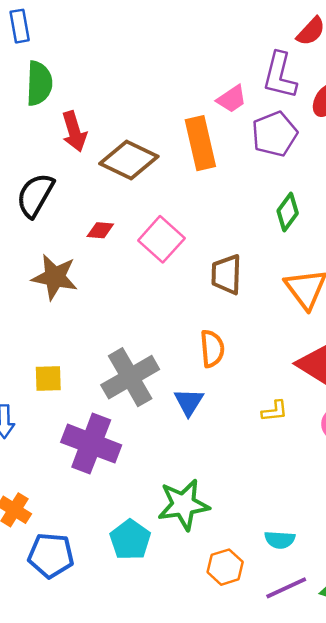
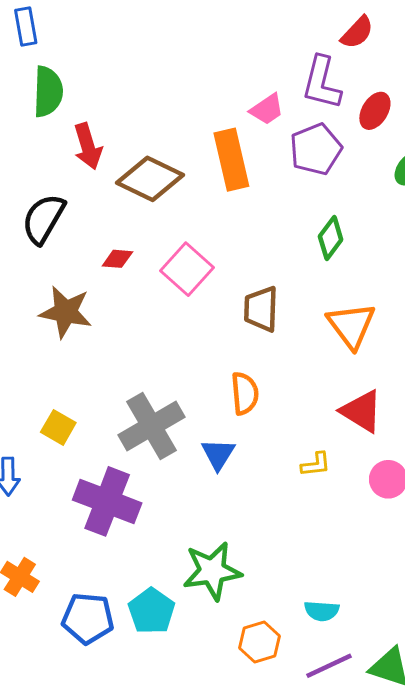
yellow square: (48, 378) -> (58, 427), turned 32
blue pentagon: (51, 555) -> (88, 618), moved

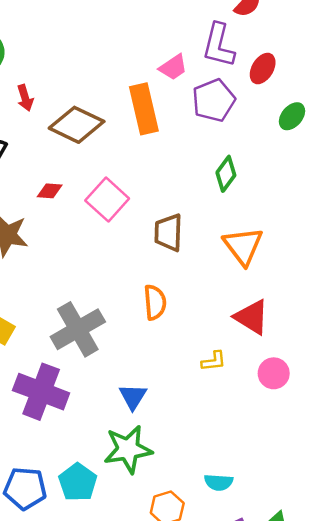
red arrow: (88, 146) -> (25, 98), size x0.7
blue triangle: (218, 454) -> (133, 397), moved

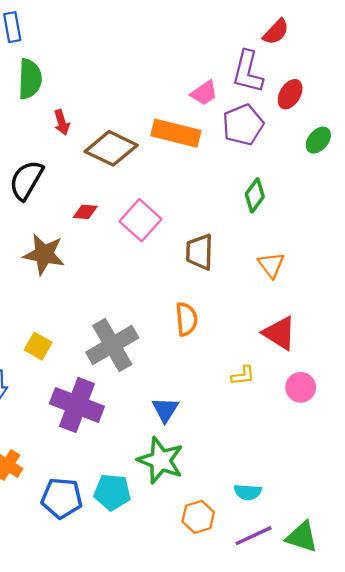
orange rectangle: (144, 109) -> (176, 133), turned -63
orange triangle: (243, 246) -> (271, 265), size x0.7
green star: (128, 449) -> (161, 460), turned 30
cyan pentagon: (78, 482) -> (112, 492), turned -30

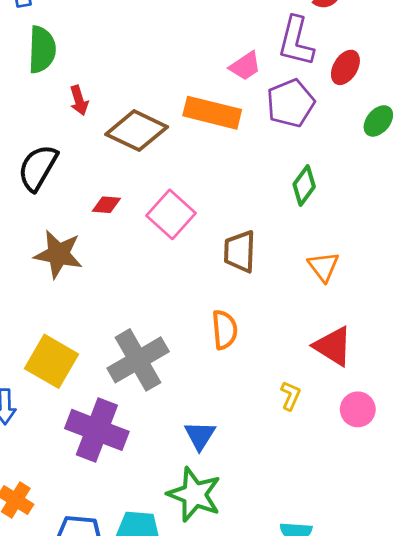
yellow square: (38, 346) -> (51, 361), size x1.6
yellow L-shape: (243, 376) -> (290, 396), turned -60

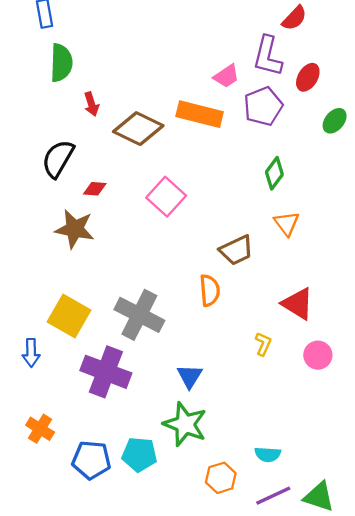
red diamond: (106, 205) -> (95, 189), moved
brown trapezoid: (240, 251) -> (236, 250), moved, turned -117
orange triangle: (323, 267) -> (287, 223), moved
gray cross: (138, 360) -> (139, 315), turned -33

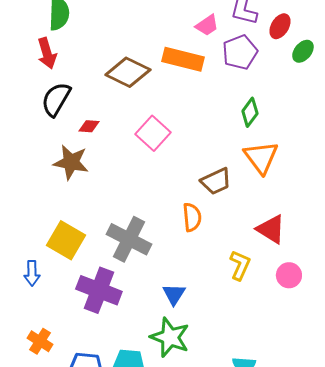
red arrow: (91, 104) -> (47, 53), moved, size x1.4
green ellipse: (335, 121) -> (303, 51), moved
orange triangle: (287, 223) -> (261, 157), size x1.5
yellow L-shape: (263, 344) -> (240, 265), size x1.4

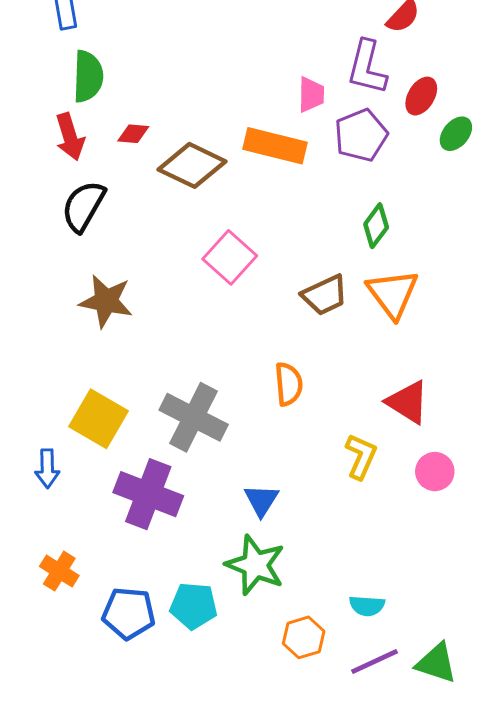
pink trapezoid: (207, 25) -> (311, 95), turned -55
red diamond: (89, 126) -> (133, 134), moved
brown trapezoid: (216, 181) -> (325, 295), moved

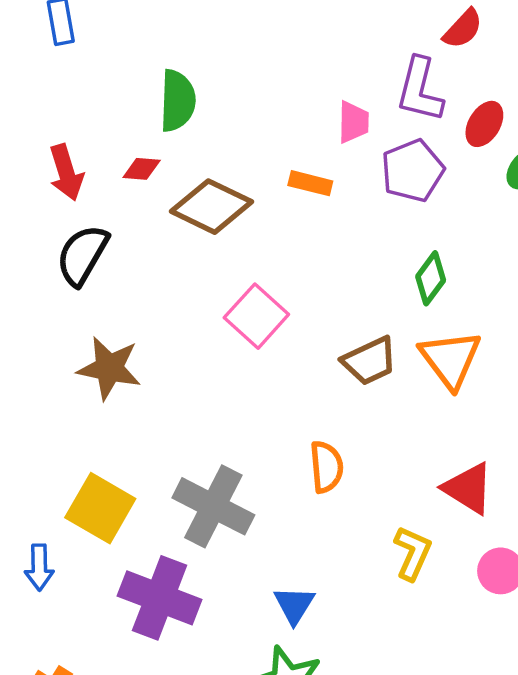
green semicircle: (88, 76) -> (177, 101), moved
orange rectangle: (275, 146) -> (310, 183), size x0.6

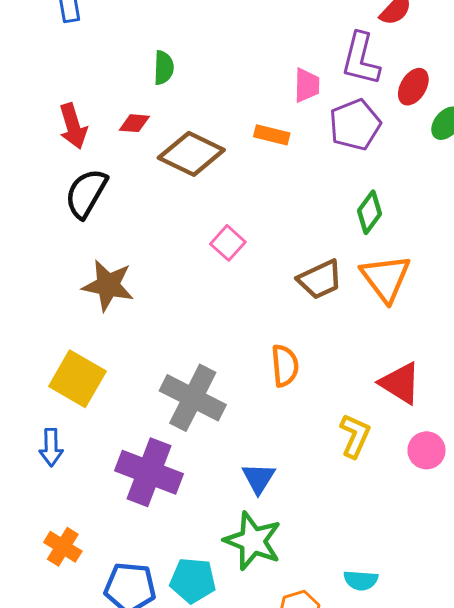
green semicircle: (177, 101) -> (164, 68), size x0.7
pink square: (256, 316) -> (228, 243), size x0.7
yellow square: (100, 508) -> (77, 379), moved

